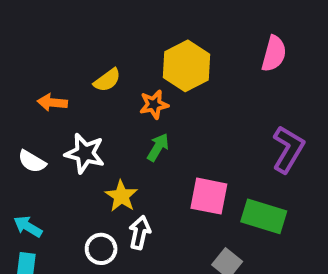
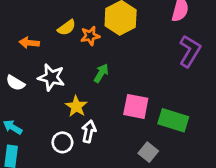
orange star: (154, 105) -> (90, 36), moved
purple L-shape: (288, 149) -> (190, 51), moved

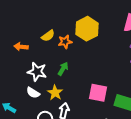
green arrow: (101, 73) -> (63, 69), moved
white semicircle: (15, 83) -> (33, 93), moved

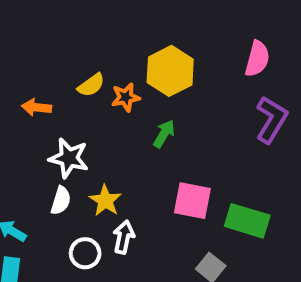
green arrow: (63, 69) -> (164, 134), moved
white semicircle: (33, 93) -> (61, 201), turned -104

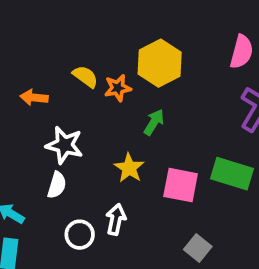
yellow semicircle: (91, 85) -> (85, 77), turned -108
yellow star: (105, 201) -> (129, 168), moved
green rectangle: (247, 221) -> (232, 174), moved

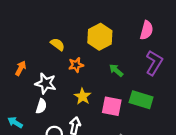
orange star: (118, 88) -> (76, 65), moved
orange arrow: (34, 97) -> (21, 68), moved, turned 112
green arrow: (154, 122) -> (116, 70), moved, turned -80

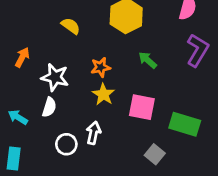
orange star: (76, 65) -> (101, 67), moved
green rectangle: (141, 100) -> (185, 124), moved
cyan arrow: (15, 122) -> (18, 117), moved

